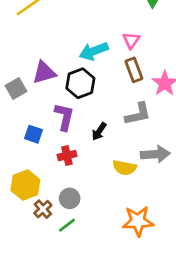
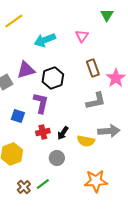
pink triangle: (131, 40) -> (82, 36), moved
cyan arrow: (94, 51) -> (45, 40), moved
black arrow: (99, 131) -> (63, 133), moved
gray circle: (70, 198) -> (57, 158), moved
brown cross: (43, 209) -> (24, 187), moved

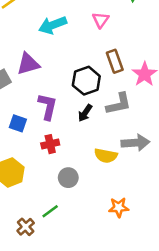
black hexagon: (53, 78) -> (86, 81), moved
black arrow: (63, 133) -> (85, 113), moved
orange star: (96, 181) -> (119, 207), size x0.7
brown cross: (24, 187) -> (26, 227), moved

